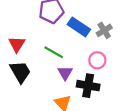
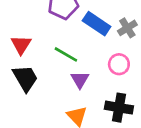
black cross: (88, 86) -> (119, 108), moved

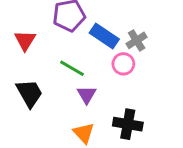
red triangle: (21, 45) -> (25, 40), moved
pink circle: (119, 64) -> (123, 64), moved

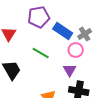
purple triangle: (87, 95) -> (70, 70), moved

